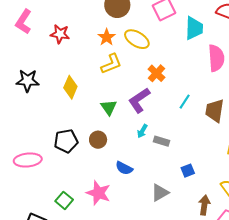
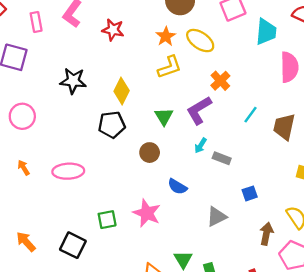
black pentagon: (66, 141) -> (112, 125), moved
green square: (64, 200) -> (107, 220), turned 36

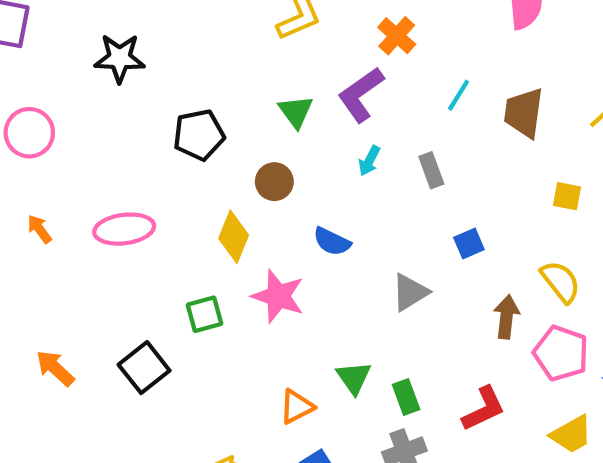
yellow diamond: (122, 91) -> (234, 237), moved
gray rectangle: (222, 158) -> (431, 170), moved, turned 54
black square: (73, 245) -> (144, 368), turned 30

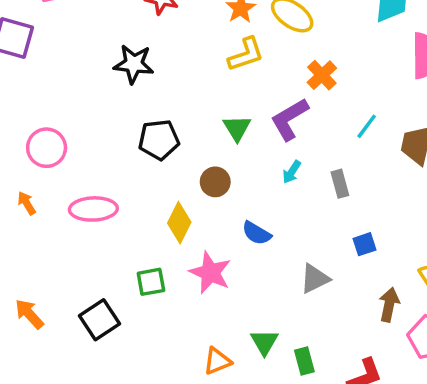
black star: (120, 58) -> (134, 64), moved
pink circle: (29, 133) -> (47, 148), moved

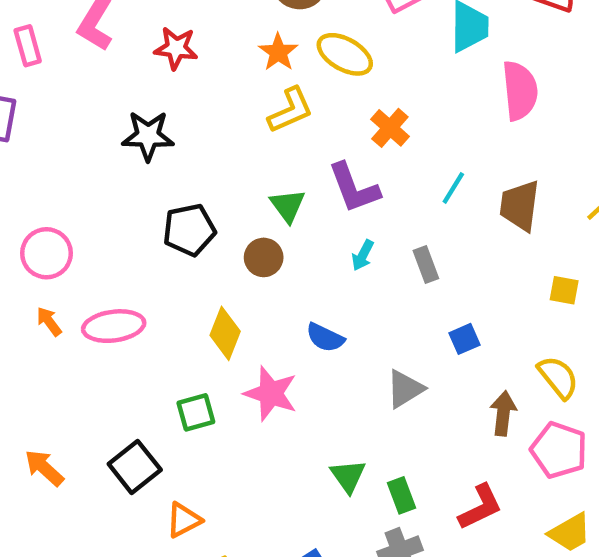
purple L-shape: (290, 119) -> (354, 188), turned -75
brown circle: (215, 182) -> (264, 257), moved
orange arrow: (27, 203) -> (49, 321), moved
orange triangle: (217, 361) -> (184, 520), moved

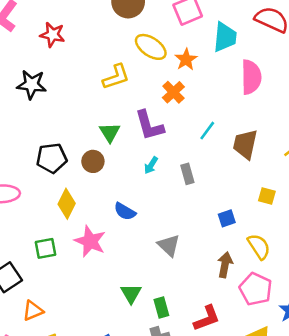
orange star: (278, 52) -> (186, 59), moved
black pentagon: (189, 230) -> (52, 158), moved
blue square: (465, 339) -> (227, 218), moved
gray triangle: (405, 389) -> (169, 245), turned -50

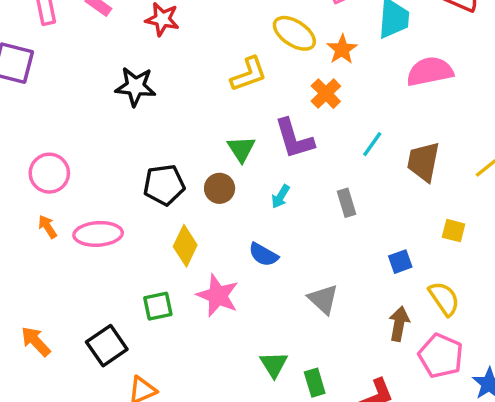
pink semicircle: (251, 77) -> (430, 71), turned -100
cyan arrow: (151, 165) -> (280, 197), moved

